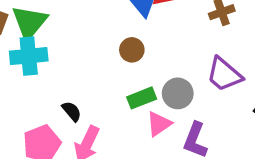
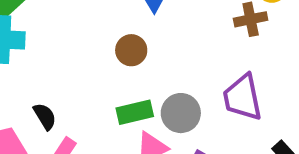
purple trapezoid: (224, 74) -> (242, 98), turned 30

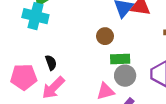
green rectangle: (135, 112) -> (120, 59), moved

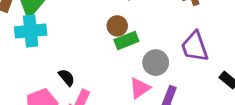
green rectangle: (120, 59) -> (126, 41), moved

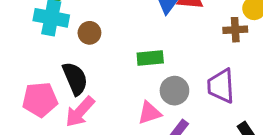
brown circle: (117, 26) -> (89, 33), moved
black semicircle: (67, 77) -> (75, 79), size x1.6

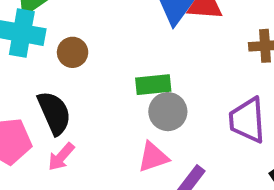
gray circle: (174, 91) -> (168, 112), moved
pink arrow: (80, 112) -> (61, 157), size x0.7

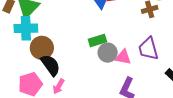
brown circle: (73, 52) -> (42, 48), moved, size x1.5
pink triangle: (153, 157) -> (123, 57), moved, turned 42

